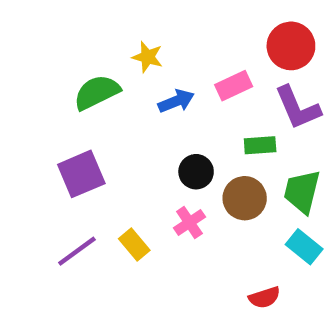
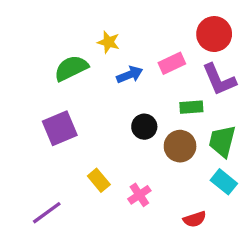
pink cross: (189, 222) -> (139, 195), moved
purple line: (77, 251) -> (47, 213), moved

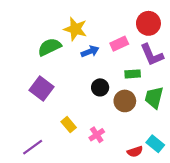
yellow star: (109, 42) -> (75, 29), size x1.5
purple square: (60, 128) -> (42, 89), turned -30
cyan rectangle: (224, 182) -> (155, 144), moved

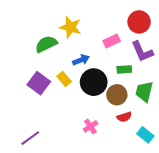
blue arrow: (90, 51) -> (81, 60), moved
black circle: (100, 87) -> (94, 82), size x1.6
yellow rectangle: (69, 125) -> (64, 79), moved
red semicircle: (135, 152) -> (124, 117), moved

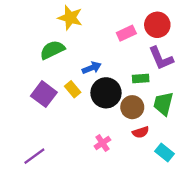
yellow star: (70, 27) -> (70, 18), moved
pink rectangle: (112, 41) -> (126, 33), moved

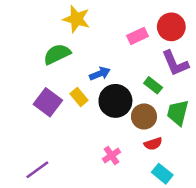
green rectangle: (141, 79) -> (153, 85), turned 42
cyan rectangle: (164, 153) -> (162, 174), moved

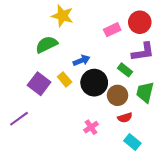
purple L-shape: (175, 63) -> (143, 52), turned -75
purple line: (37, 170) -> (19, 119), moved

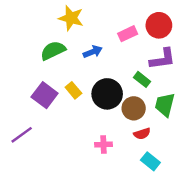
blue arrow: (81, 60) -> (93, 52), moved
pink cross: (91, 127) -> (104, 144), turned 32

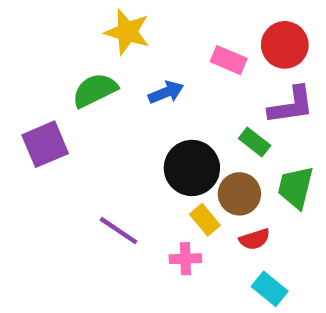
pink rectangle: (128, 34) -> (229, 60), turned 48
yellow rectangle: (73, 90) -> (205, 220), moved
purple square: (45, 95) -> (45, 144), moved, turned 30
purple line: (22, 135) -> (119, 231), moved, turned 70

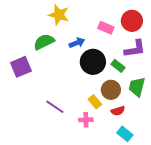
black circle: (192, 168) -> (93, 62), moved

